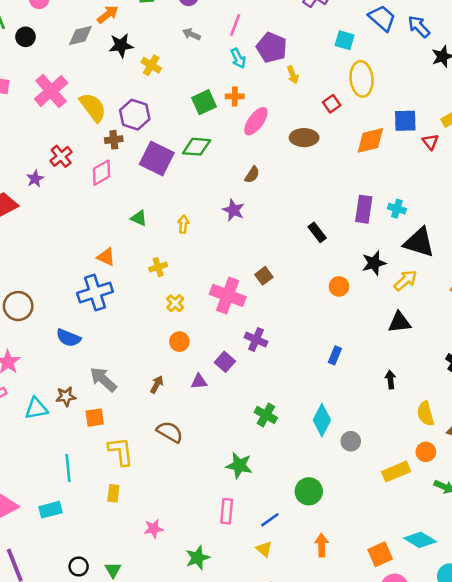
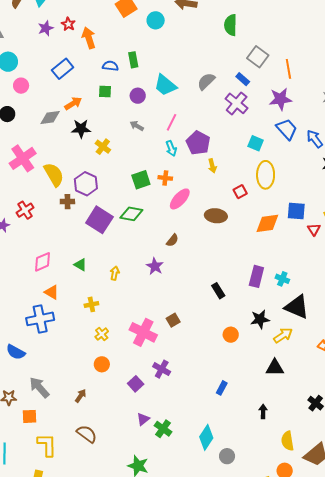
pink diamond: (102, 173) -> (43, 262), moved
purple triangle: (199, 382) -> (143, 419), moved, turned -40

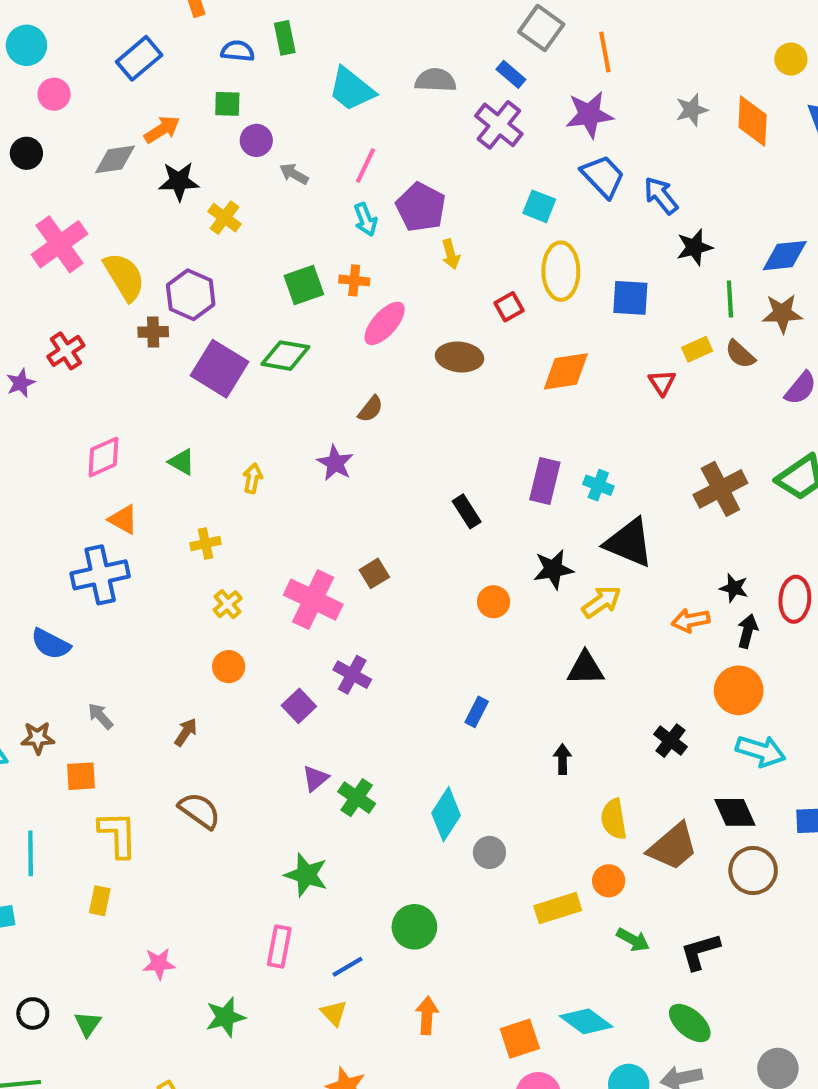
gray semicircle: (206, 81) -> (436, 80), turned 48
purple circle: (138, 96) -> (256, 140), moved
blue square: (296, 211) -> (630, 298), moved
gray arrow: (39, 387) -> (100, 716), size x0.6

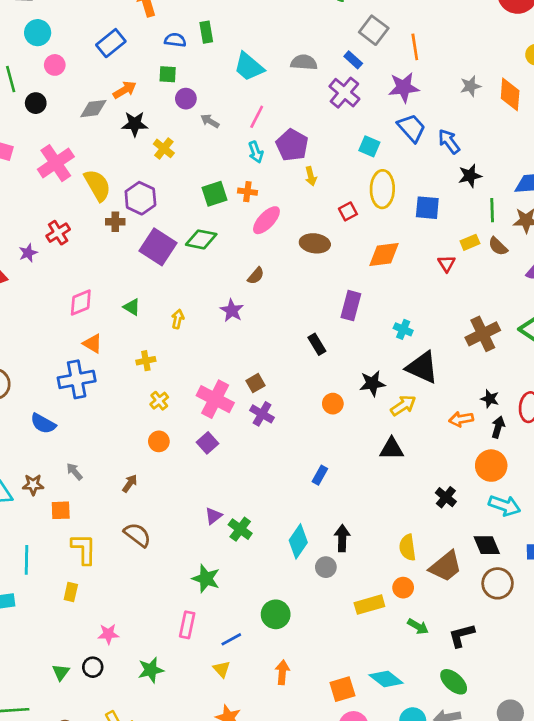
purple rectangle: (545, 481) -> (351, 306), moved
purple cross: (352, 675) -> (262, 414), moved
purple square: (299, 706) -> (208, 443), moved
black arrow: (563, 759) -> (342, 538), moved, size x1.4
black circle: (33, 1013) -> (93, 667), moved

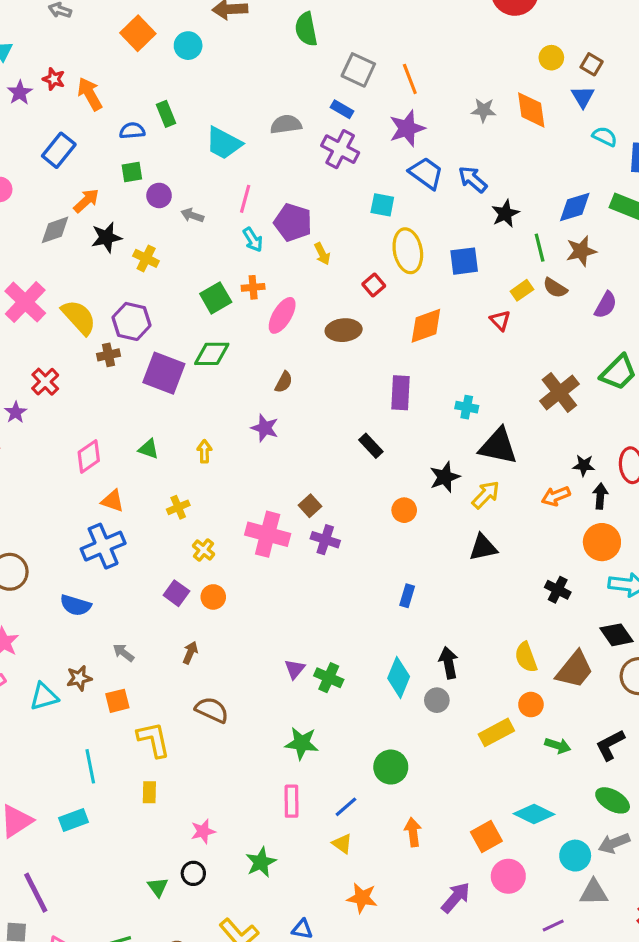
gray star: (470, 86) -> (484, 110), turned 30
purple square: (208, 443) -> (176, 593), moved

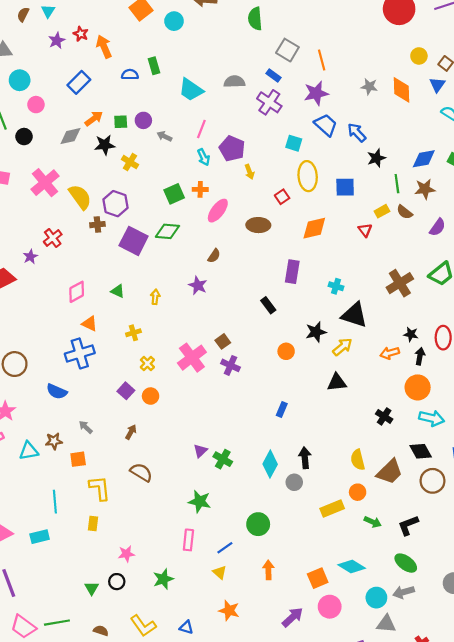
green square: (132, 172) -> (121, 122), moved
pink cross: (268, 534) -> (192, 358), turned 32

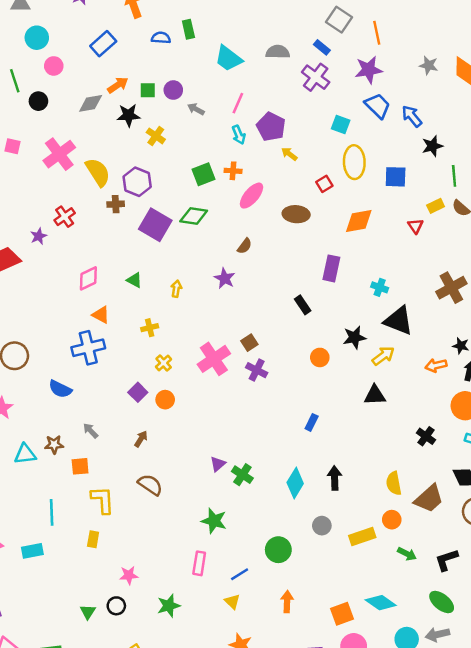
yellow arrow: (249, 172) -> (289, 154), turned 144
gray circle: (294, 482) -> (322, 526), moved

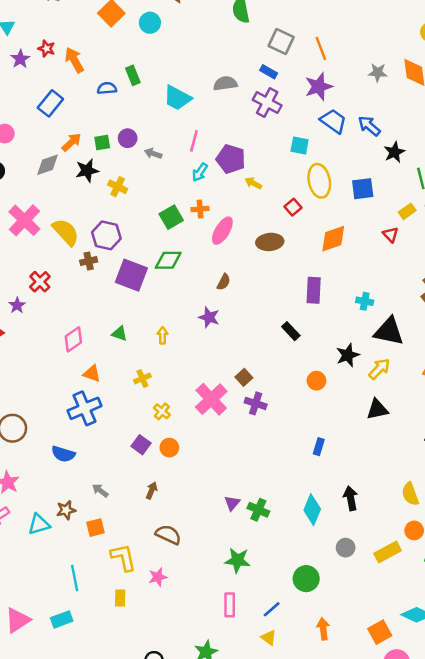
cyan arrow: (239, 135) -> (200, 172), turned 66
pink star: (129, 575) -> (158, 577), moved

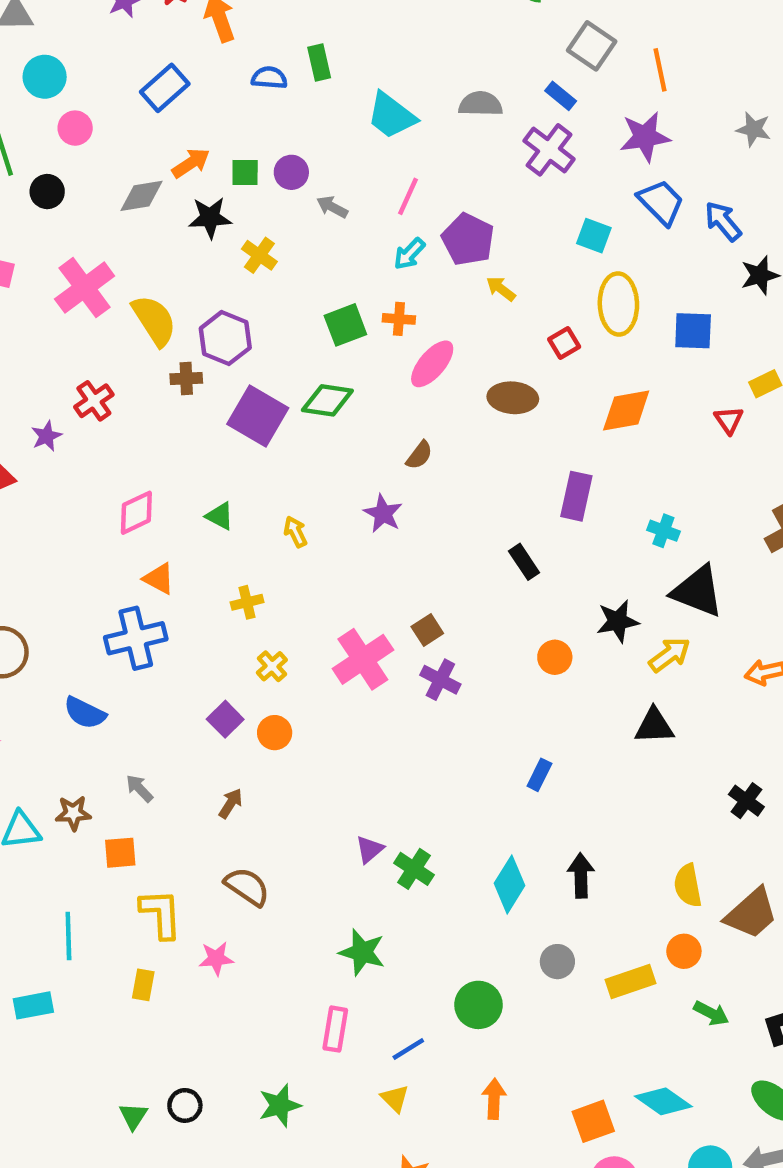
yellow arrow: (163, 335) -> (295, 532), turned -35

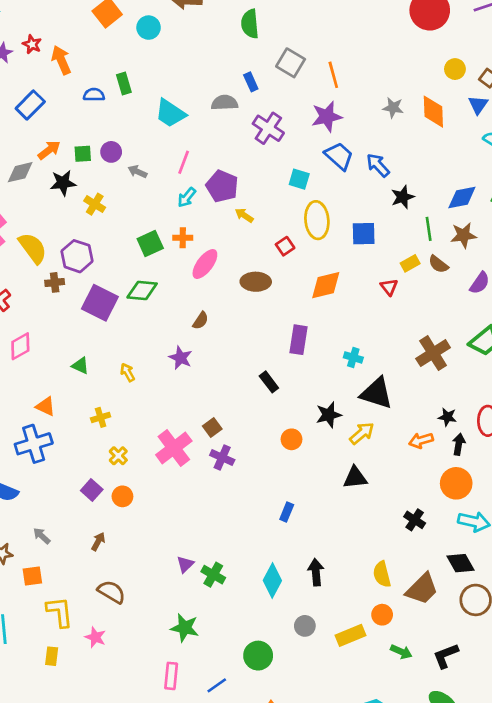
blue rectangle: (561, 96) -> (251, 82), moved, turned 30
pink diamond: (136, 513) -> (20, 346), moved
pink star: (216, 959) -> (95, 637), turned 30

